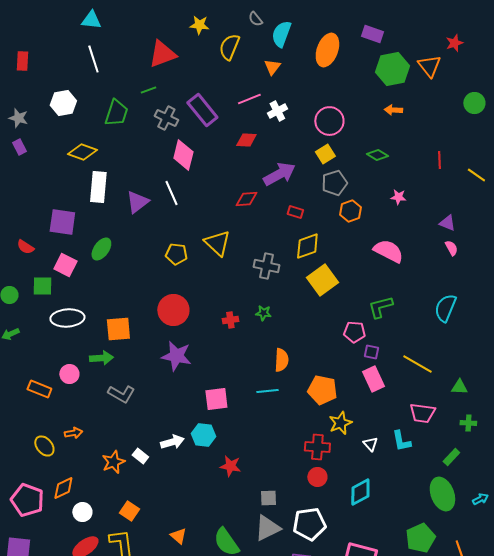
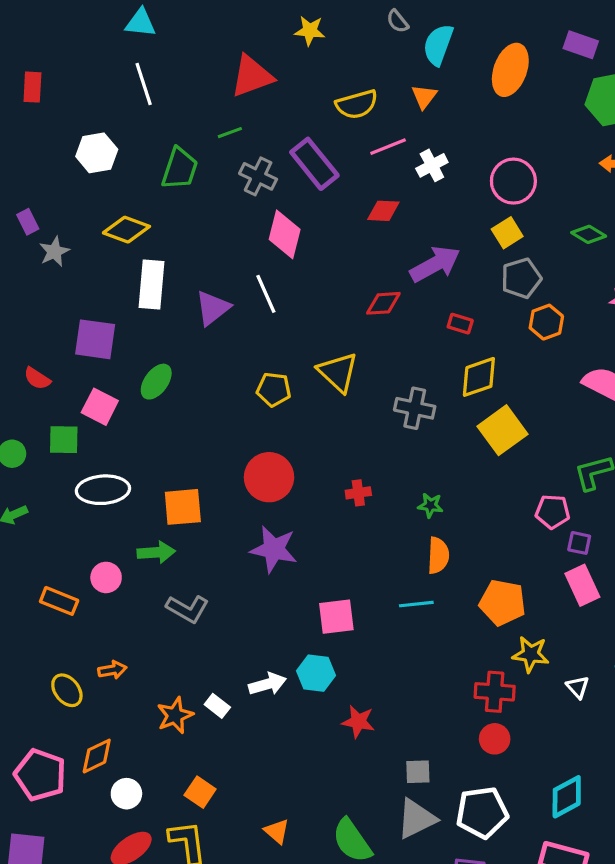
yellow semicircle: (229, 47) -> (357, 104), moved, turned -128
gray star: (18, 118) -> (54, 252), moved, turned 30
green star: (263, 313) -> (430, 505), moved
yellow star: (340, 423) -> (531, 654), turned 30
cyan diamond: (360, 492) -> (567, 797), moved

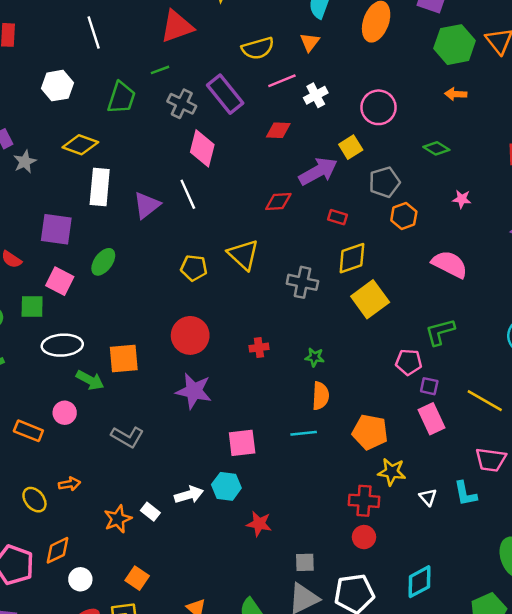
yellow square: (507, 233) -> (351, 147), moved
green arrow: (156, 552) -> (90, 380), moved, turned 32

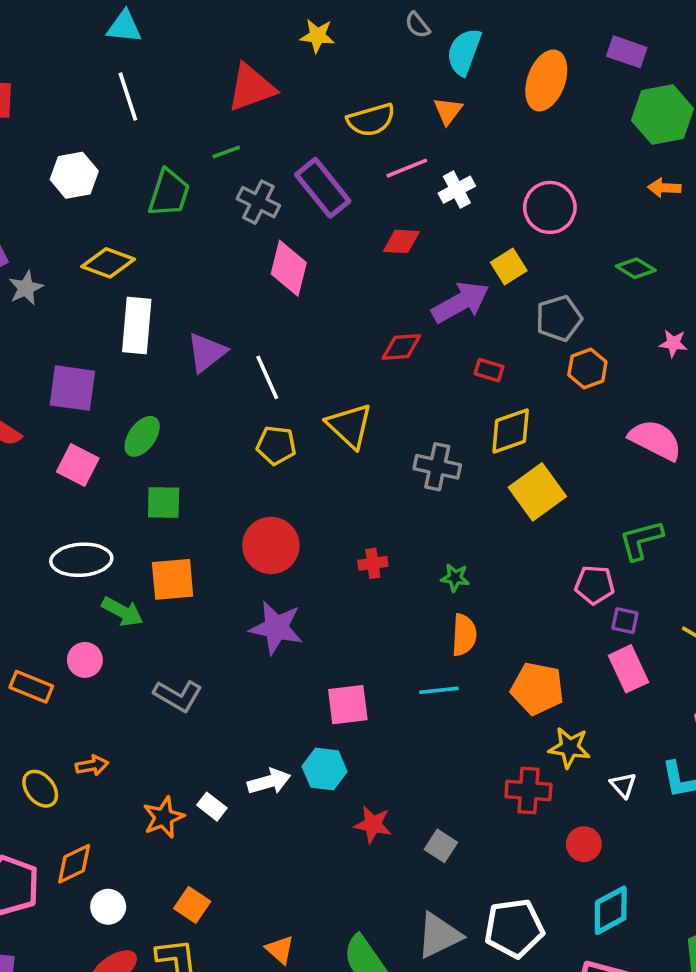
white line: (188, 194) -> (267, 377), moved
green square: (32, 306) -> (164, 503), moved
red circle: (364, 537) -> (584, 844), moved
gray square: (305, 562) -> (441, 846), moved, turned 35

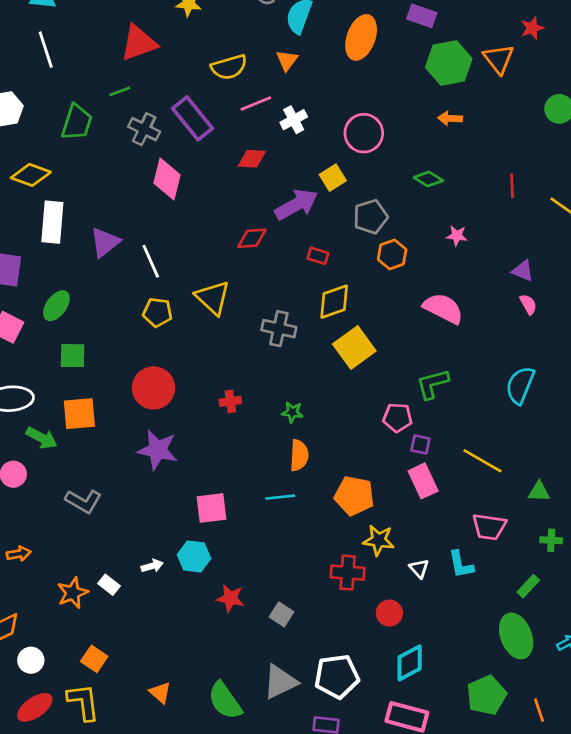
white arrow: (269, 782) -> (152, 566), size x0.7

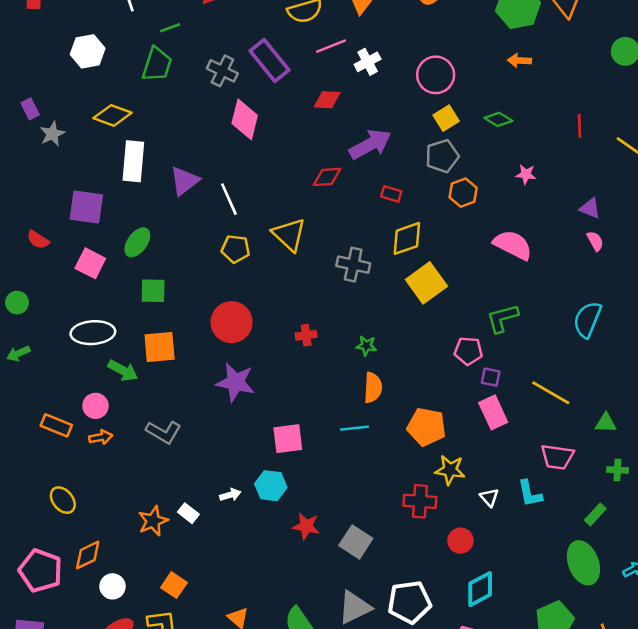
green line: (120, 91) -> (170, 28), moved
yellow square: (333, 178) -> (446, 118), moved
orange arrow: (19, 554) -> (101, 437), moved
gray square: (282, 614) -> (356, 542), size x1.4

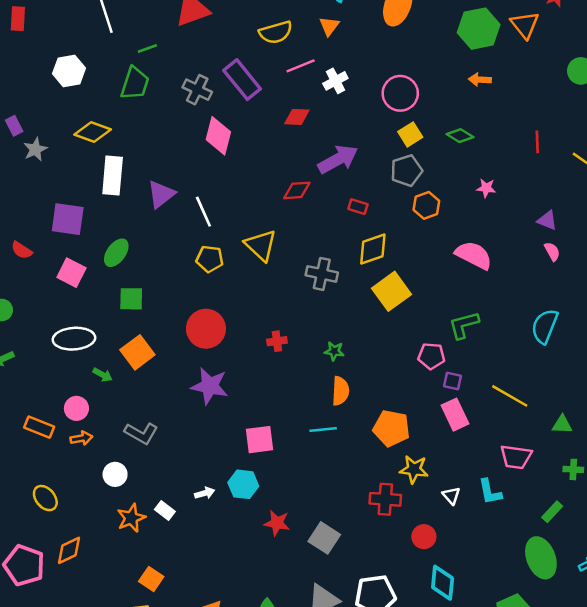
orange square: (160, 347) -> (137, 352), turned -32
green arrow: (123, 371) -> (103, 375), size x0.7
white circle: (113, 586) -> (115, 474), moved
cyan diamond: (480, 589) -> (443, 583), turned -56

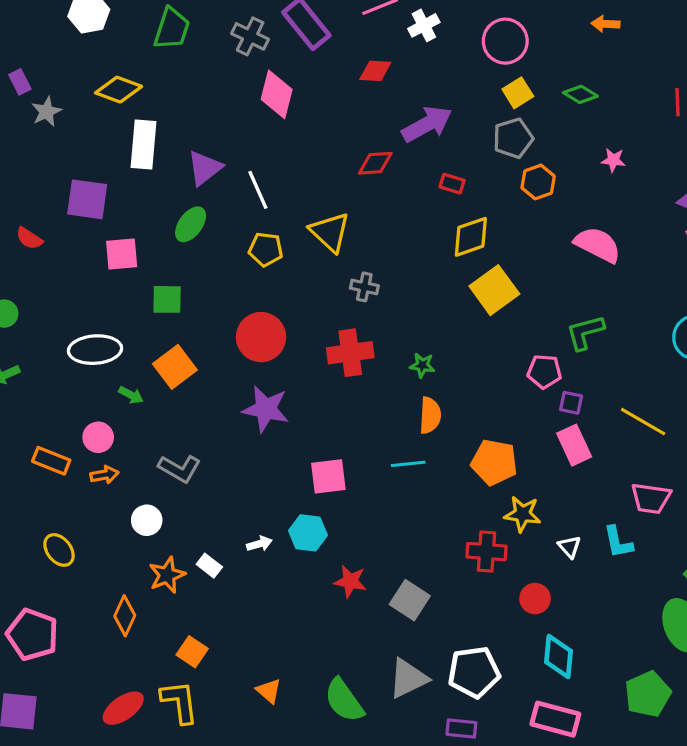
green ellipse: (116, 253) -> (191, 224), moved
pink square: (71, 273) -> (122, 254), moved, turned -32
gray cross: (322, 274) -> (364, 287), moved, size x0.7
red cross: (277, 341) -> (350, 353), size x1.8
orange diamond: (69, 550) -> (125, 616), moved, turned -40

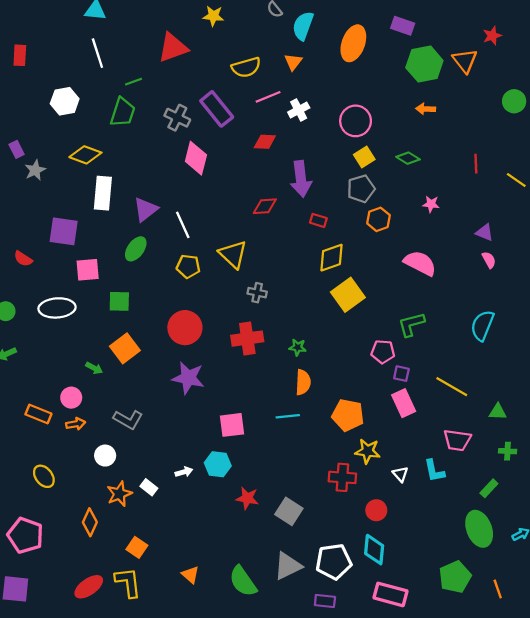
purple arrow: (427, 124) -> (301, 179), turned 112
white ellipse: (95, 350) -> (57, 308), moved
cyan diamond: (558, 656) -> (374, 550), moved

